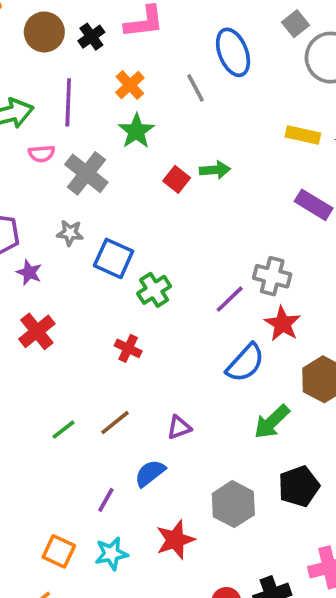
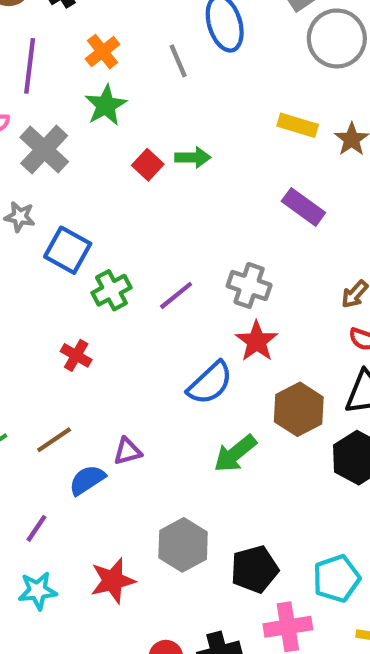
purple line: (230, 299) -> (176, 295), moved
blue semicircle: (150, 473) -> (87, 480), moved
black pentagon: (299, 486) -> (254, 569), moved

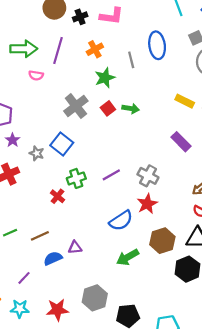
green star: (106, 105) -> (105, 78), moved
gray cross: (44, 150) -> (76, 106), moved
gray star: (20, 217) -> (37, 153), moved
green cross: (111, 290) -> (76, 178), moved

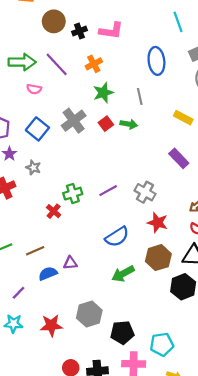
purple line: (58, 50) -> (57, 64), turned -60
gray line: (131, 60) -> (140, 96), moved
blue square: (62, 144) -> (37, 129), moved
red star: (147, 204) -> (158, 223), moved, turned -30

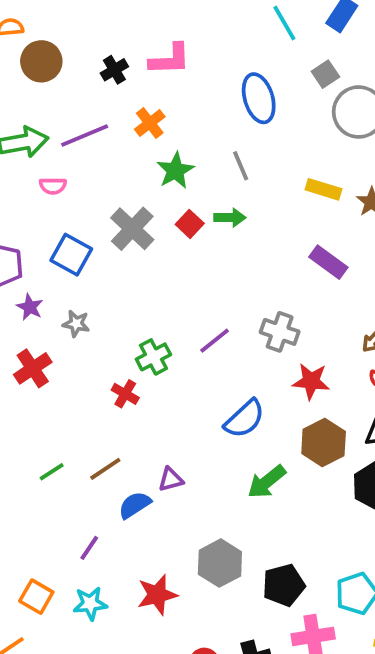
brown circle: (54, 21) -> (41, 61), moved
purple line: (57, 64) -> (85, 135), turned -60

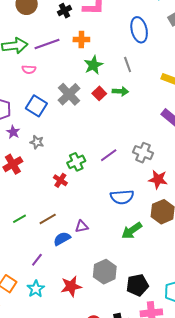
orange cross: (150, 123) -> (81, 39), turned 35
blue semicircle: (245, 419) -> (122, 197), turned 35
cyan star: (90, 603) -> (36, 289), turned -30

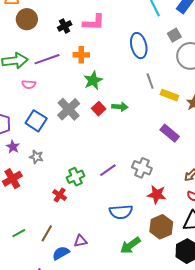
gray line: (128, 64) -> (150, 81), moved
brown line: (48, 219) -> (47, 233), turned -30

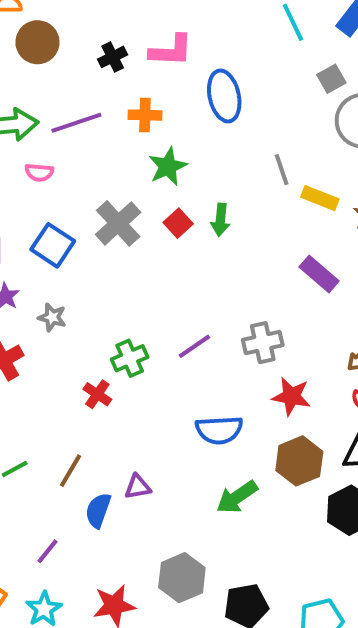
blue ellipse: (139, 46) -> (224, 96), moved
green arrow: (120, 107) -> (220, 220), turned 91
gray cross: (142, 168) -> (263, 343), turned -36
blue semicircle: (61, 253) -> (98, 510), turned -42

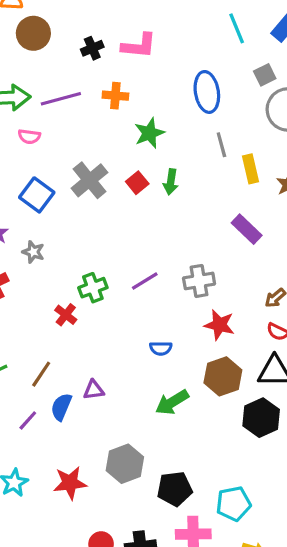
blue ellipse: (224, 96) -> (207, 92), moved
green star: (168, 166) -> (149, 133), moved
yellow rectangle: (320, 198) -> (250, 169), turned 52
blue semicircle: (219, 430) -> (161, 348), size x0.6
purple line: (47, 551) -> (28, 420), moved

